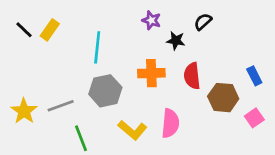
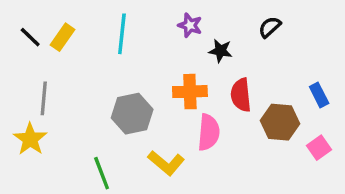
black semicircle: (203, 22) -> (270, 27), moved
cyan line: (97, 47) -> (122, 34), moved
gray line: (61, 106) -> (44, 98), moved, turned -65
pink semicircle: (170, 123) -> (209, 132), moved

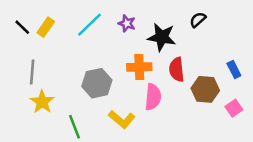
purple star: (190, 25) -> (127, 23), moved
cyan line: (122, 34) -> (89, 25), turned 40
black star: (220, 51) -> (162, 37), size x1.6
yellow star: (30, 139) -> (42, 102), moved

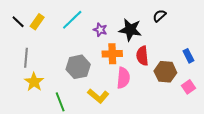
purple star: (127, 23) -> (100, 30), moved

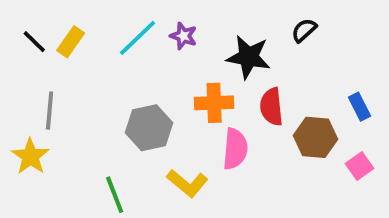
purple star: (100, 30) -> (183, 36), moved
yellow star: (34, 82) -> (30, 156), moved

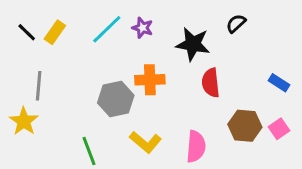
orange cross: (214, 103) -> (150, 80), moved
blue rectangle: (359, 107) -> (279, 83), turned -30
brown hexagon: (315, 137) -> (245, 126), moved
pink semicircle: (235, 149) -> (196, 147), moved

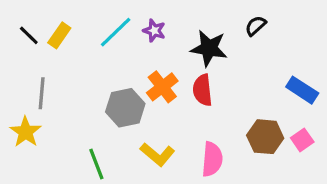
orange cross: (150, 80) -> (162, 87), turned -36
red semicircle: (211, 83) -> (202, 90), moved
blue rectangle: (279, 83) -> (302, 90), size x1.4

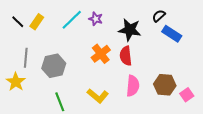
blue rectangle: (302, 90) -> (172, 34), moved
gray hexagon: (125, 108) -> (54, 66), moved
pink square: (302, 140) -> (187, 95), moved
pink semicircle: (212, 159) -> (133, 86), moved

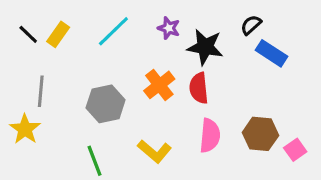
purple star: (96, 19) -> (169, 28), moved
gray hexagon: (54, 66) -> (106, 104), moved

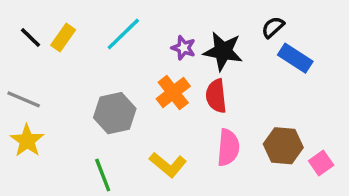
purple star: (169, 28) -> (184, 48), moved
gray line: (41, 91) -> (24, 99), moved, turned -72

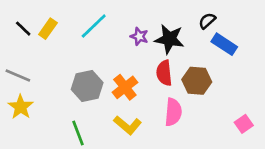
orange cross: (173, 92) -> (125, 87), moved
brown hexagon: (283, 146) -> (197, 81), moved

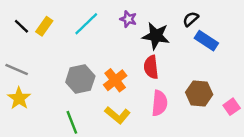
purple star: (139, 36) -> (128, 19), moved
brown hexagon: (197, 81) -> (199, 93), moved
pink square: (244, 124) -> (232, 107), moved

